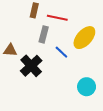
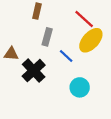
red line: (57, 18) -> (84, 19), moved, turned 30
cyan circle: (87, 87) -> (80, 87), moved

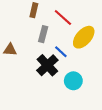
red line: (84, 19) -> (63, 17), moved
black cross: (34, 71) -> (47, 65), moved

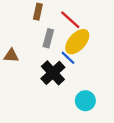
yellow ellipse: (84, 37) -> (77, 42), moved
cyan circle: (73, 81) -> (85, 101), moved

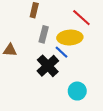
red line: (70, 20) -> (81, 18), moved
yellow ellipse: (77, 42) -> (70, 38), turned 45

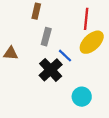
red line: (81, 18) -> (86, 19), turned 54
yellow ellipse: (70, 38) -> (92, 42), moved, turned -40

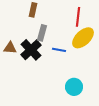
blue line: (65, 56) -> (59, 50), turned -32
black cross: (51, 70) -> (31, 50), moved

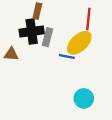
yellow ellipse: (83, 38) -> (79, 43), moved
black cross: (31, 50) -> (32, 31), moved, turned 35

